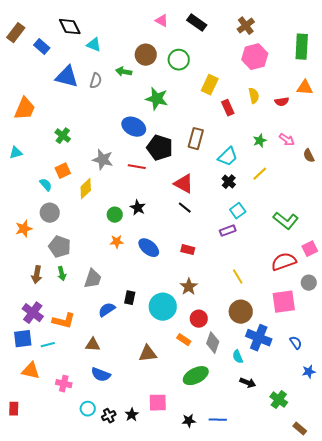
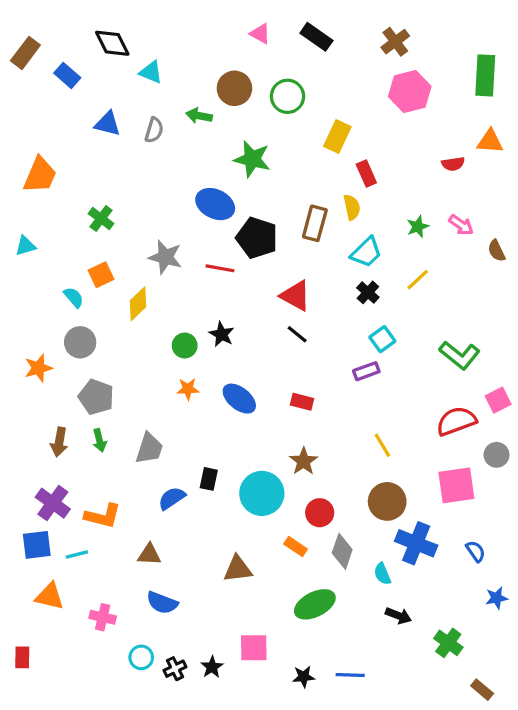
blue triangle: (67, 77) -> (107, 124), size x0.7
yellow semicircle: (254, 96) -> (352, 207), moved

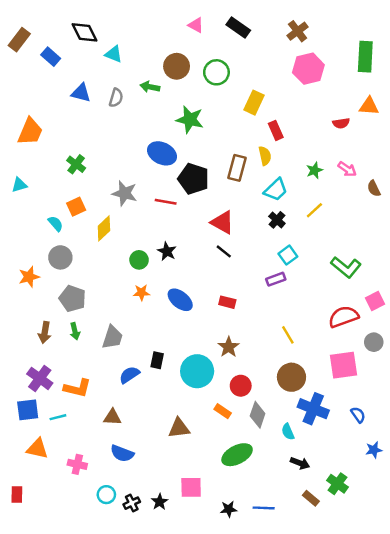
brown rectangle: (482, 690) -> (311, 498), moved

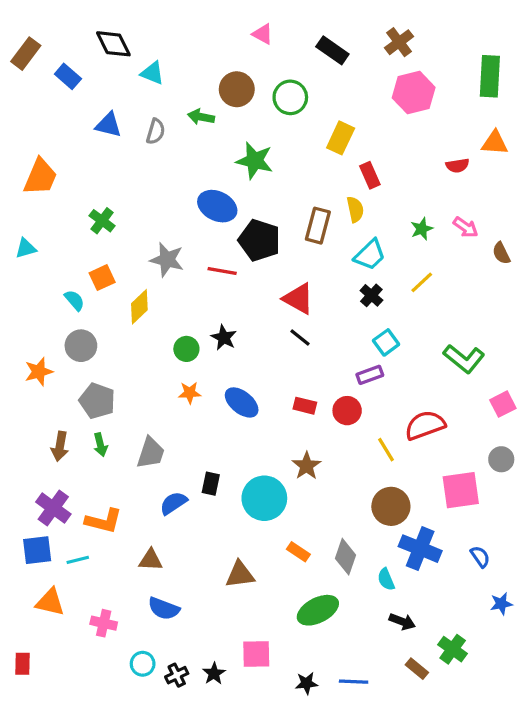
black rectangle: (238, 28) -> (332, 50), moved
red semicircle: (344, 317) -> (425, 425), moved
red circle: (241, 386) -> (347, 411), moved

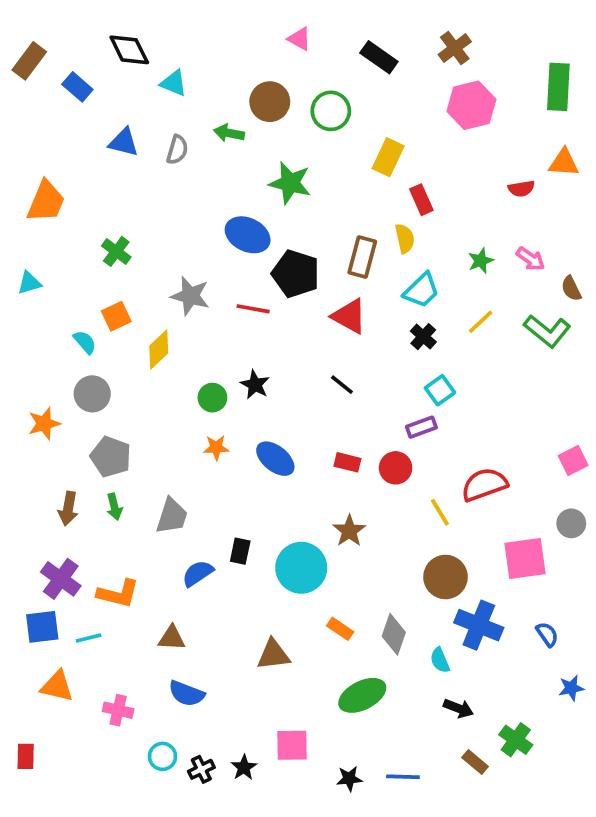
red triangle: (298, 299) -> (349, 316), moved
green L-shape: (464, 359) -> (547, 331), moved

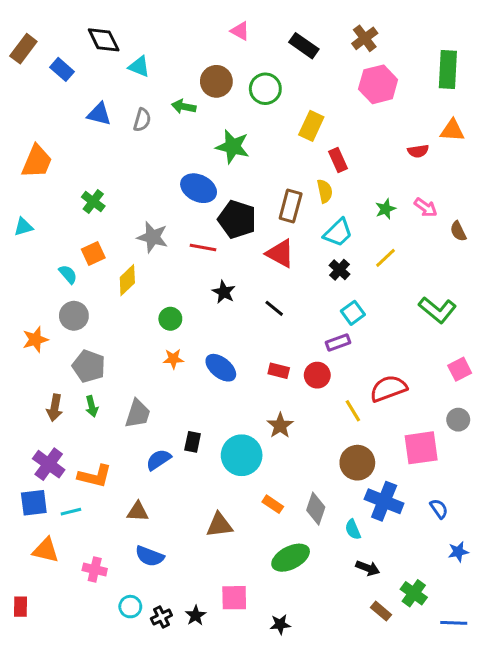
green L-shape: (547, 331) -> (437, 310), moved
black star: (255, 385) -> (224, 292), moved
blue line: (403, 777) -> (454, 623), moved

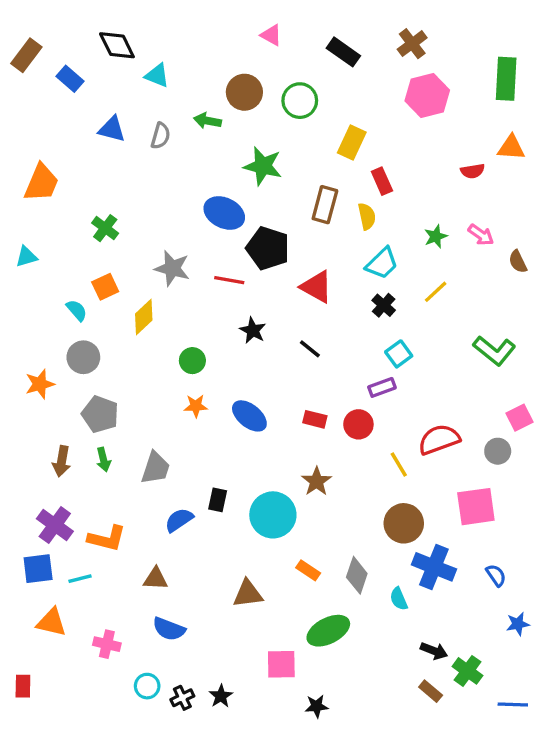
brown rectangle: (291, 206) -> (325, 205), moved
gray circle: (458, 420) -> (498, 451), moved
black arrow: (368, 568) -> (434, 651), moved
pink square: (234, 598) -> (281, 664), moved

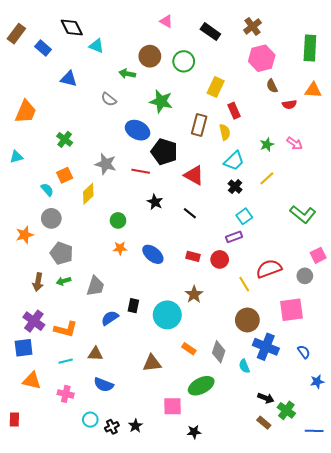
gray semicircle: (161, 136) -> (109, 99), moved, turned 112
brown semicircle: (518, 262) -> (272, 86), moved
green arrow: (103, 460) -> (64, 281), turned 88
cyan line: (80, 579) -> (66, 361), moved

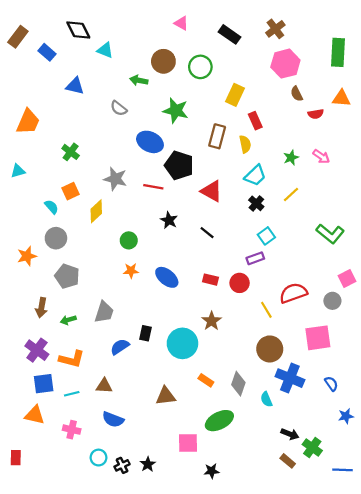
green arrow: (64, 281) -> (68, 320), moved
blue square: (24, 348) -> (44, 384), moved

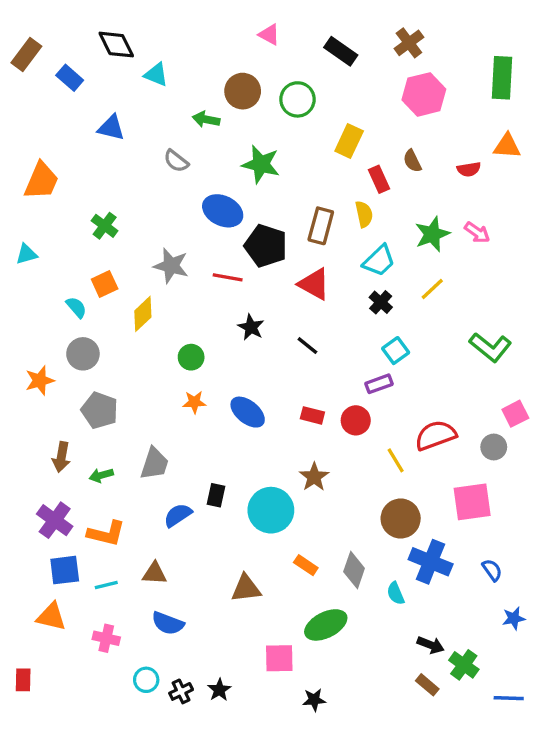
brown semicircle: (297, 94) -> (412, 161), moved
brown rectangle: (217, 136) -> (321, 226), moved
green star: (291, 158) -> (432, 234), size x1.5

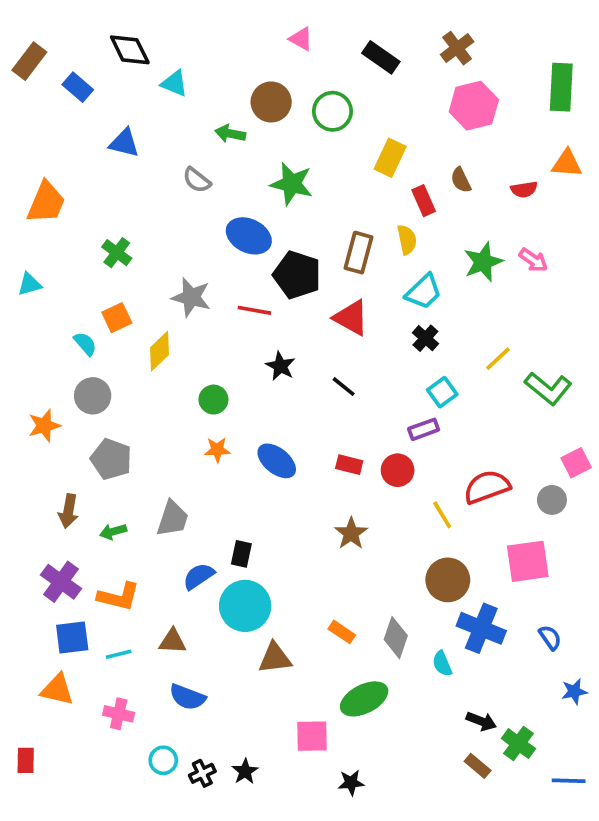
yellow line: (432, 289) -> (498, 359), moved
cyan circle: (271, 510) -> (245, 606), moved

